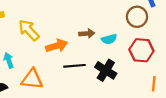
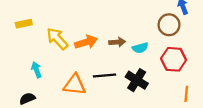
orange arrow: (57, 46) -> (86, 42), moved
orange triangle: (32, 79) -> (75, 85), moved

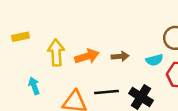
yellow arrow: (57, 39) -> (56, 53), turned 40
cyan semicircle: (140, 48) -> (154, 60), moved

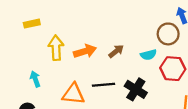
yellow rectangle: (21, 37) -> (32, 24), moved
brown arrow: (120, 56) -> (116, 51), turned -35

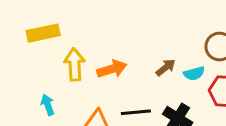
yellow rectangle: (32, 24) -> (43, 33), size x1.5
brown arrow: (116, 51) -> (166, 67), moved

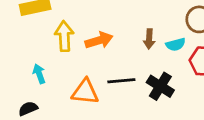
brown arrow: (166, 67) -> (149, 39), turned 132

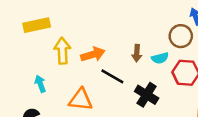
black line: (121, 81) -> (112, 76), moved, turned 35

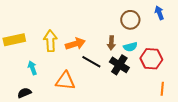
yellow rectangle: (37, 25) -> (14, 40), moved
brown circle: (181, 36) -> (130, 20), moved
black cross: (147, 95) -> (119, 65), moved

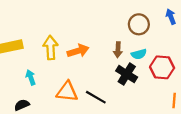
black line: (91, 62) -> (96, 97), moved

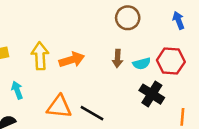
brown circle: (139, 24) -> (128, 18), moved
red hexagon: (162, 67) -> (171, 61), moved
black cross: (127, 74) -> (152, 94), moved

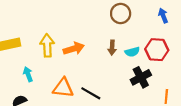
black cross: (152, 94) -> (141, 77), turned 30

